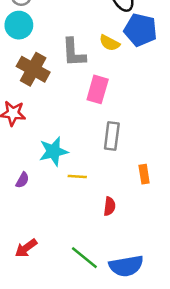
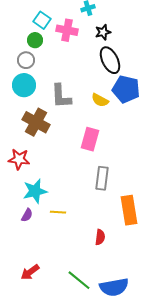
gray L-shape: (74, 52) -> (61, 96), moved
cyan star: (53, 151) -> (35, 191), moved
orange rectangle: (144, 174) -> (129, 210), size x1.8
yellow line: (77, 177) -> (58, 212), moved

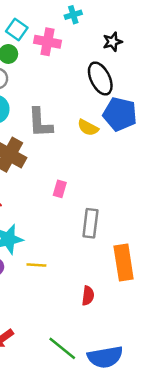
black star: (103, 32) -> (113, 42), moved
pink rectangle: (90, 139) -> (60, 189), moved, size x0.6

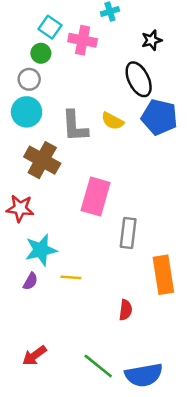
yellow semicircle: (88, 128) -> (113, 121), moved
pink rectangle: (60, 189) -> (96, 197), size x2.0

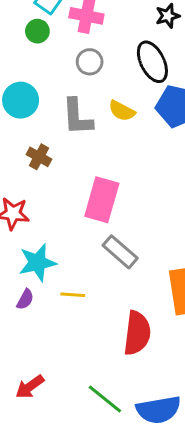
gray circle: (29, 79) -> (90, 62), moved
brown cross: (42, 160) -> (39, 157), size x0.6
gray rectangle: (128, 233) -> (120, 252), moved, turned -56
red semicircle: (126, 310) -> (137, 333), size x1.8

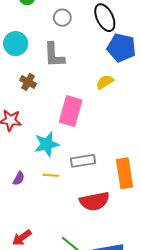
yellow semicircle: (122, 111) -> (105, 82), moved, turned 120
gray rectangle: (120, 252) -> (83, 161), moved, turned -50
cyan star: (37, 263) -> (47, 144), moved
red semicircle: (137, 333) -> (94, 201), turned 72

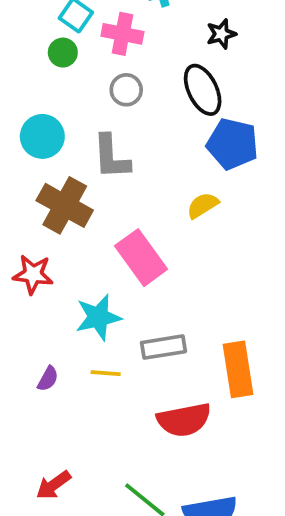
brown cross: (28, 82) -> (65, 205), size x1.8
pink rectangle: (71, 111) -> (141, 258), turned -52

